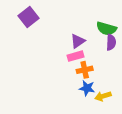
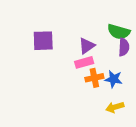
purple square: (28, 17) -> (43, 41), moved, turned 36
blue star: (87, 88) -> (114, 79), moved

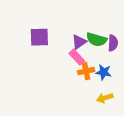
green semicircle: (119, 32) -> (97, 40), moved
pink rectangle: (84, 62) -> (77, 57), turned 63

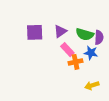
purple triangle: (79, 42) -> (60, 31), moved
blue star: (104, 72) -> (91, 53), moved

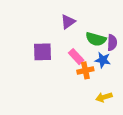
purple triangle: (60, 31) -> (68, 22), moved
purple square: (35, 32) -> (42, 52), moved

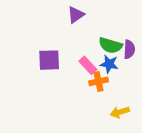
purple triangle: (68, 22) -> (76, 15), moved
blue star: (103, 60) -> (109, 64), moved

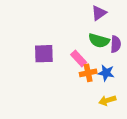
purple triangle: (76, 15) -> (99, 13), moved
blue star: (109, 64) -> (106, 73), moved

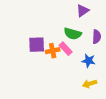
green semicircle: (99, 41) -> (73, 34), moved
orange cross: (88, 73) -> (53, 51), moved

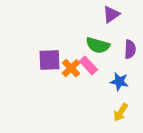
orange cross: (53, 51) -> (71, 68), turned -32
yellow arrow: (90, 84) -> (121, 112), turned -40

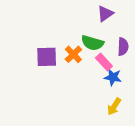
pink rectangle: (88, 65) -> (104, 62), moved
orange cross: (71, 68) -> (73, 54), moved

